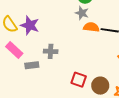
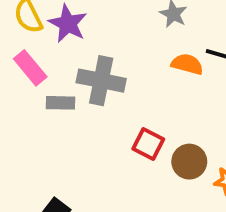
orange semicircle: (91, 27) -> (187, 64), moved
gray cross: (51, 51) -> (101, 81), size x1.6

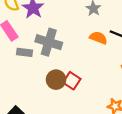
brown circle: (189, 162) -> (56, 80), moved

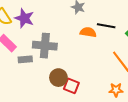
red square: (72, 81) -> (71, 86), moved

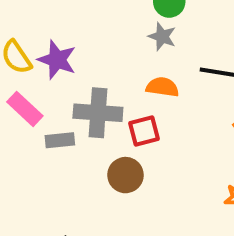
orange semicircle: (88, 32) -> (162, 87), moved
red square: (71, 86) -> (144, 131), moved, turned -35

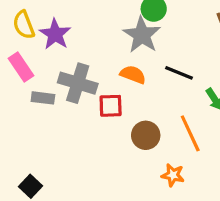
gray star: (162, 37) -> (142, 35), size x1.6
brown circle: (126, 175) -> (146, 135), moved

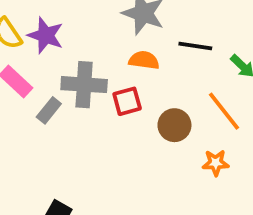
gray rectangle: (43, 98) -> (49, 110), turned -45

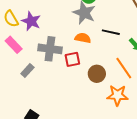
gray rectangle: (49, 110) -> (27, 71), moved
orange star: (216, 163) -> (117, 95), size x1.5

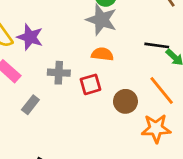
black line: (111, 32) -> (157, 45), moved
gray cross: (50, 49) -> (59, 73), size x0.7

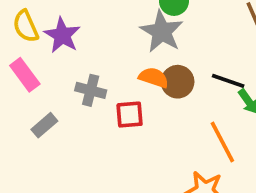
brown circle: (125, 101) -> (178, 82), moved

